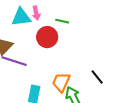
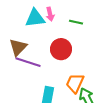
red circle: (47, 37) -> (61, 49), moved

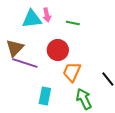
orange trapezoid: (75, 83) -> (72, 72), moved

